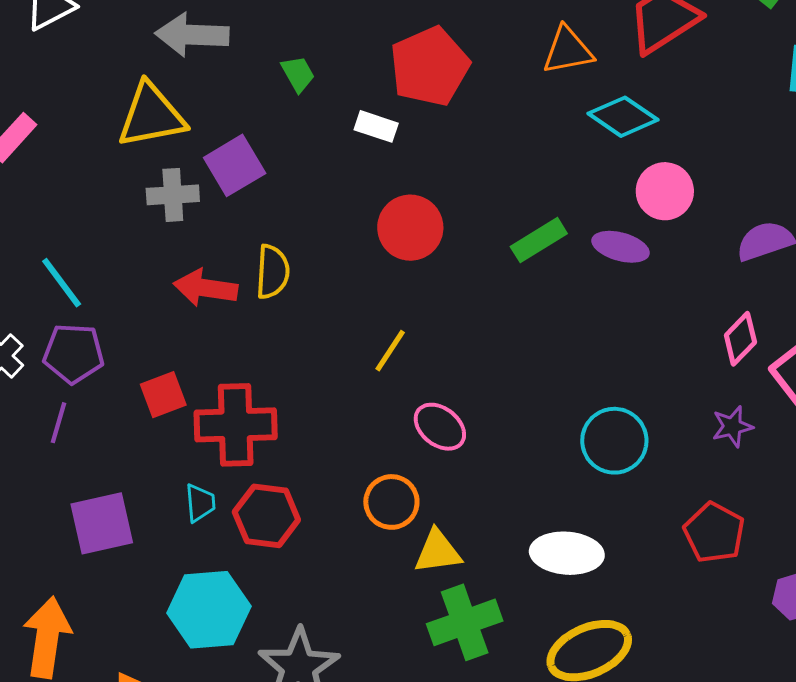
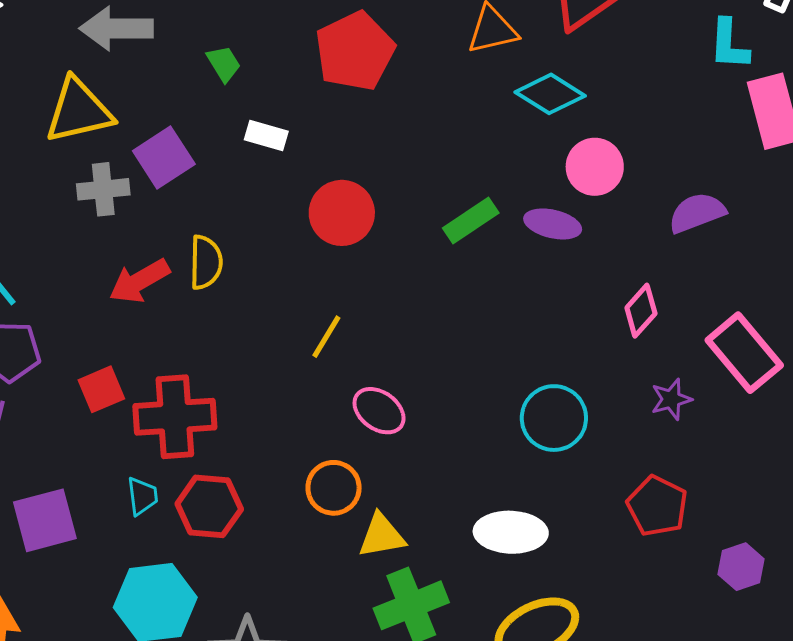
white rectangle: (376, 126) -> (266, 135), moved
red arrow: (205, 288) -> (139, 281), turned -36
pink diamond: (740, 339) -> (641, 311), moved

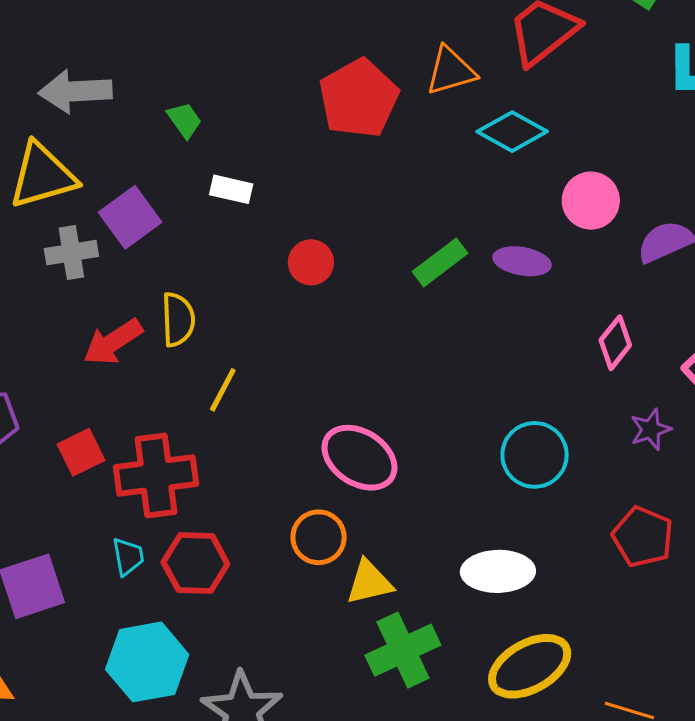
red pentagon: (355, 51) -> (359, 98), moved
pink circle: (595, 167) -> (591, 201), moved
red circle: (342, 213) -> (311, 262), size x0.7
yellow line: (326, 337) -> (223, 390), moved
pink ellipse: (379, 411) -> (359, 458), size x1.4

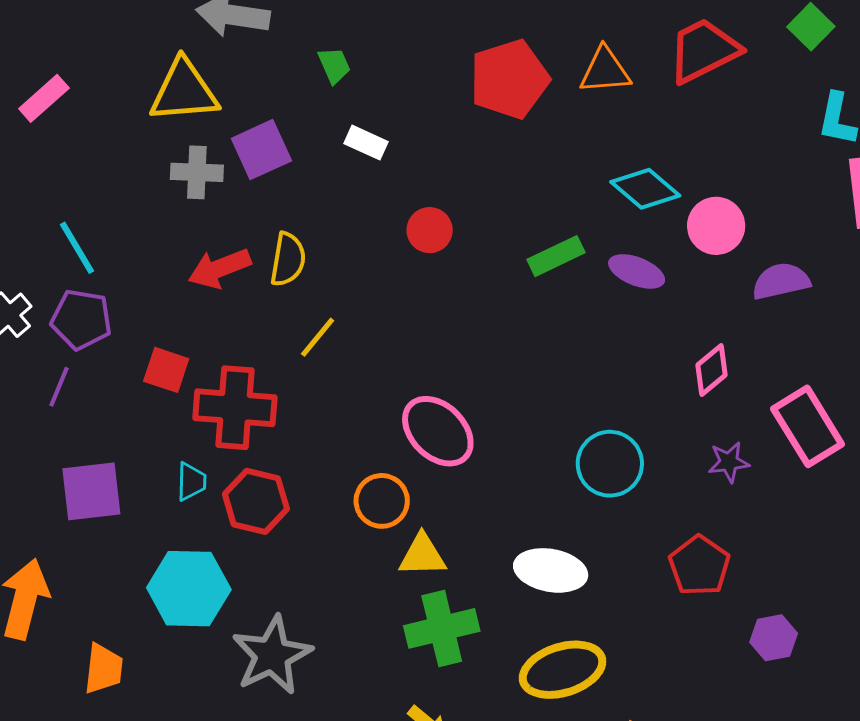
cyan diamond: (512, 132) -> (645, 189), moved
red square: (81, 452) -> (166, 370), turned 33

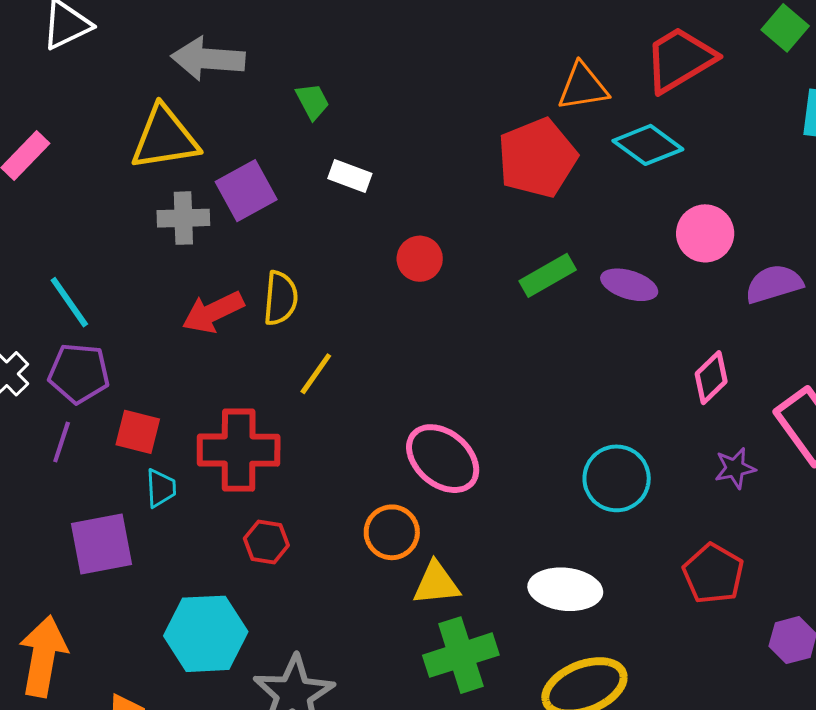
red pentagon: (509, 79) -> (537, 158), moved
cyan diamond: (645, 189) -> (648, 145), moved
red square: (166, 370) -> (138, 432), moved
cyan trapezoid: (191, 482) -> (161, 488), moved
red hexagon: (256, 501) -> (266, 542), size x0.7

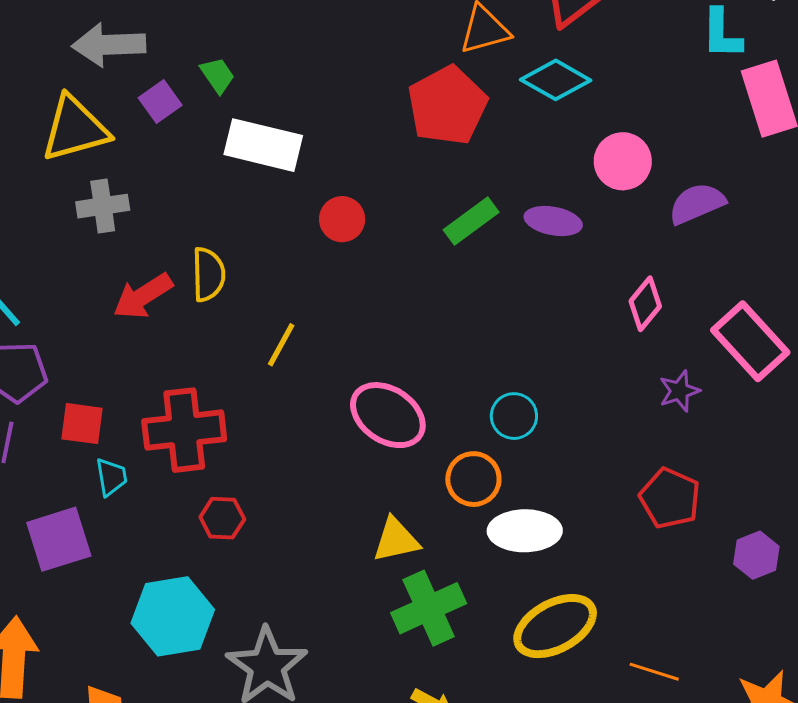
white rectangle: (350, 176) -> (263, 145), size x1.8
purple square: (246, 191) -> (160, 102), moved, size x0.7
yellow line: (316, 374) -> (281, 345), moved
cyan circle: (617, 478) -> (514, 416), moved, size x0.7
orange circle: (392, 532) -> (473, 479), moved

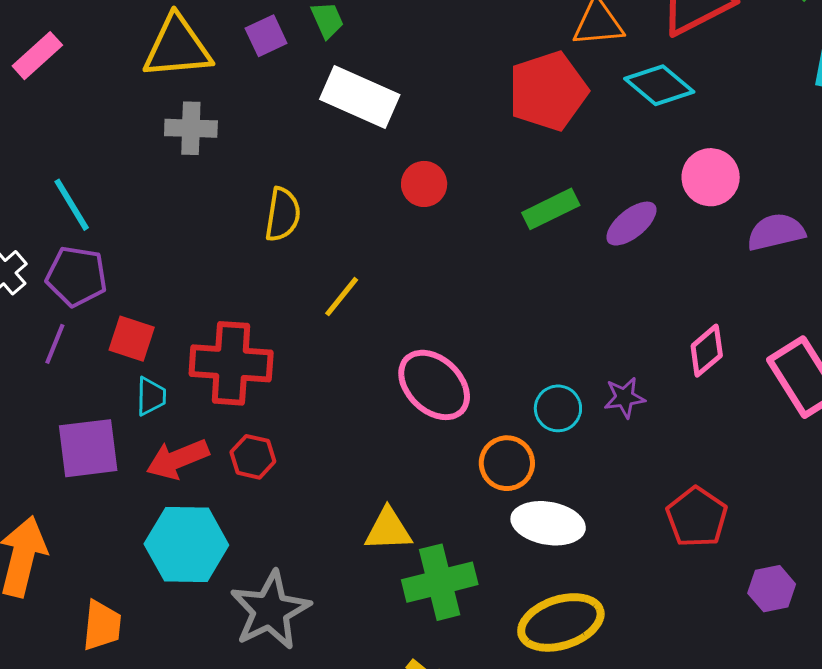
purple ellipse: (553, 221) -> (631, 224), turned -60
red arrow: (143, 296) -> (178, 459), moved
pink diamond: (645, 304) -> (707, 351), moved
purple star: (679, 391) -> (624, 398), moved
yellow triangle: (396, 540) -> (388, 530), moved

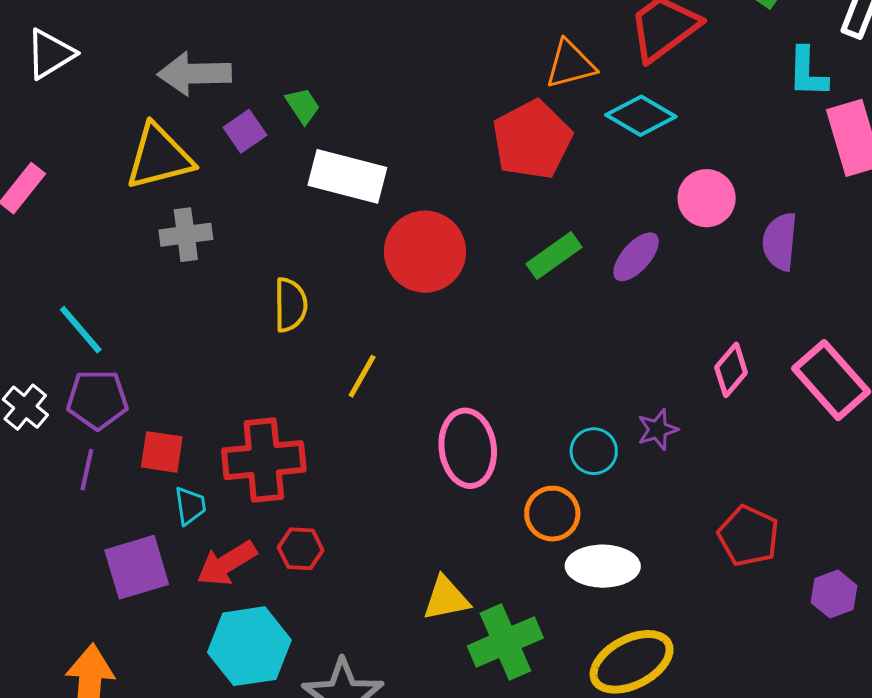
red circle: (424, 184) -> (425, 252), size x1.8
purple semicircle: (776, 232) -> (780, 242), turned -62
pink ellipse: (434, 385) -> (468, 448), turned 48

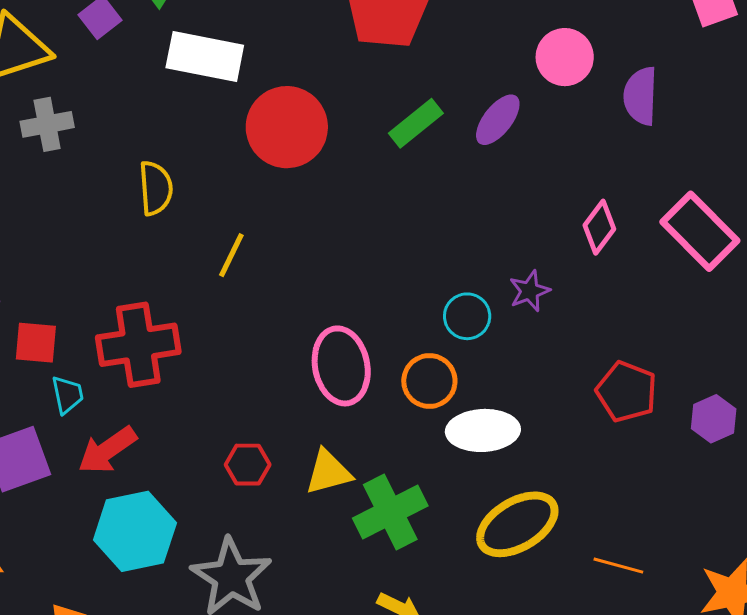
pink ellipse: (468, 448) -> (341, 366), moved
red hexagon: (301, 549) -> (248, 465), moved
purple hexagon: (834, 594) -> (714, 419), moved

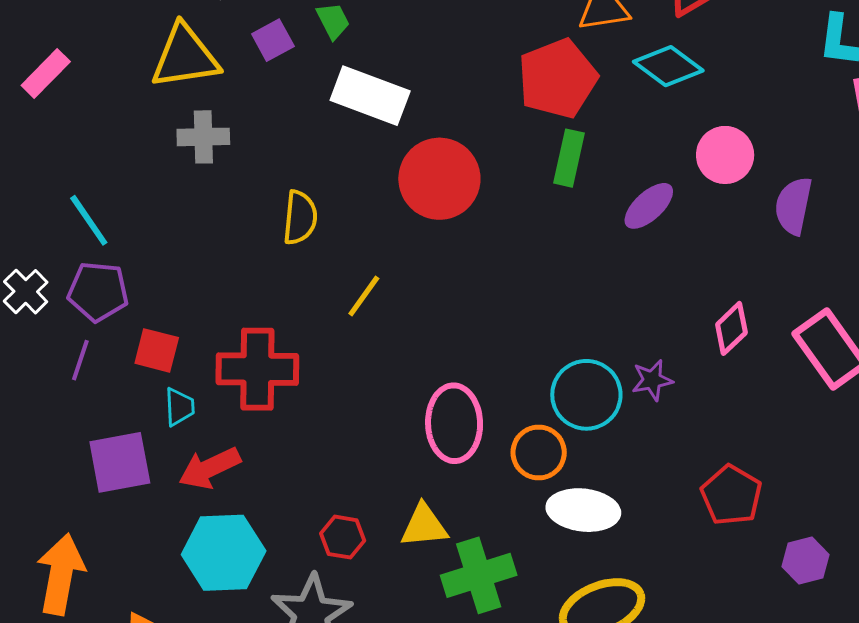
green rectangle: (416, 123) -> (569, 158), moved, turned -48
cyan circle: (467, 316) -> (586, 395), size x1.5
purple hexagon: (714, 419) -> (806, 561), moved
red hexagon: (248, 465) -> (343, 537), moved

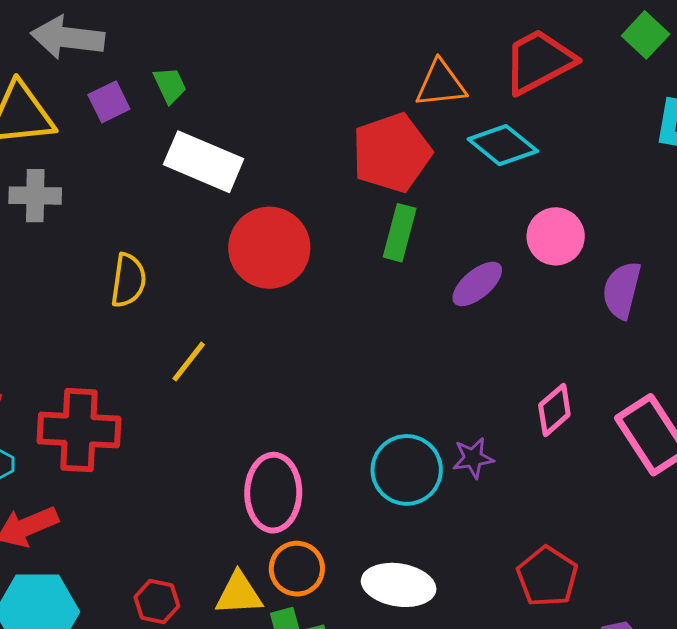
orange circle: (539, 453) -> (297, 569), moved

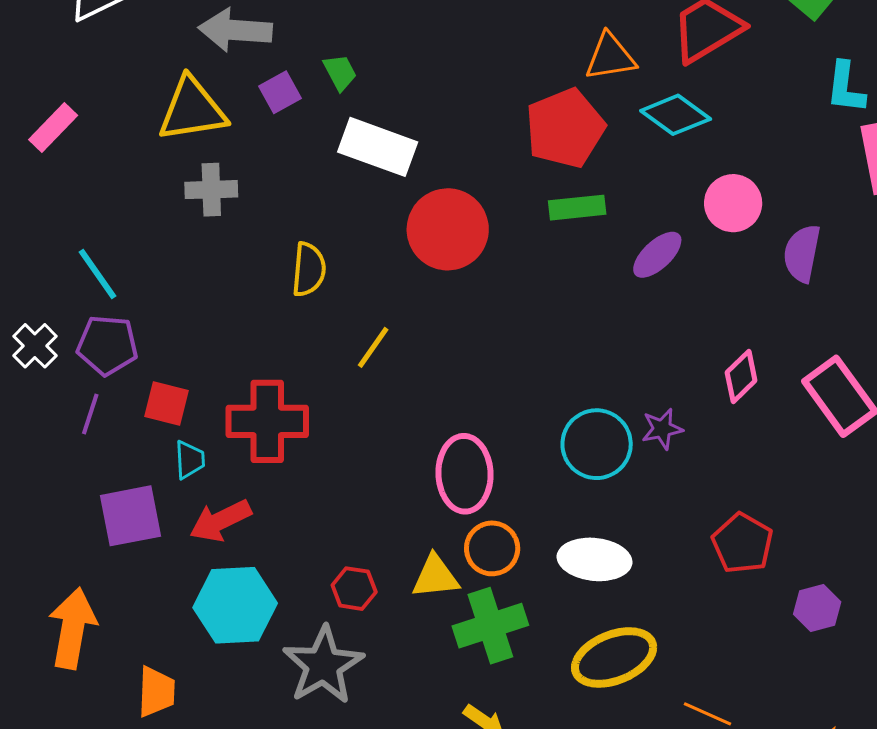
green rectangle: (400, 233) -> (577, 208), turned 72

